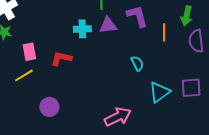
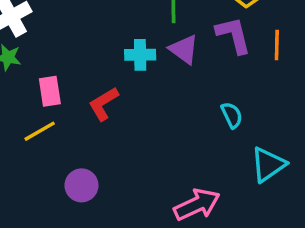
purple triangle: (108, 25) -> (184, 49), turned 42
orange line: (164, 32) -> (277, 45), moved
red L-shape: (61, 58) -> (103, 104), turned -45

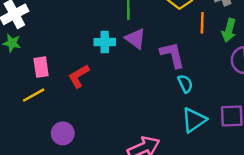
purple L-shape: (234, 35) -> (172, 55), moved
orange line: (277, 45) -> (202, 23), moved
cyan semicircle: (232, 115) -> (185, 84), moved

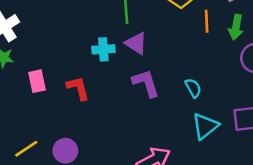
purple L-shape: (172, 55) -> (146, 83), moved
red L-shape: (79, 76) -> (78, 88), turned 110
yellow line: (34, 95) -> (26, 149), moved

